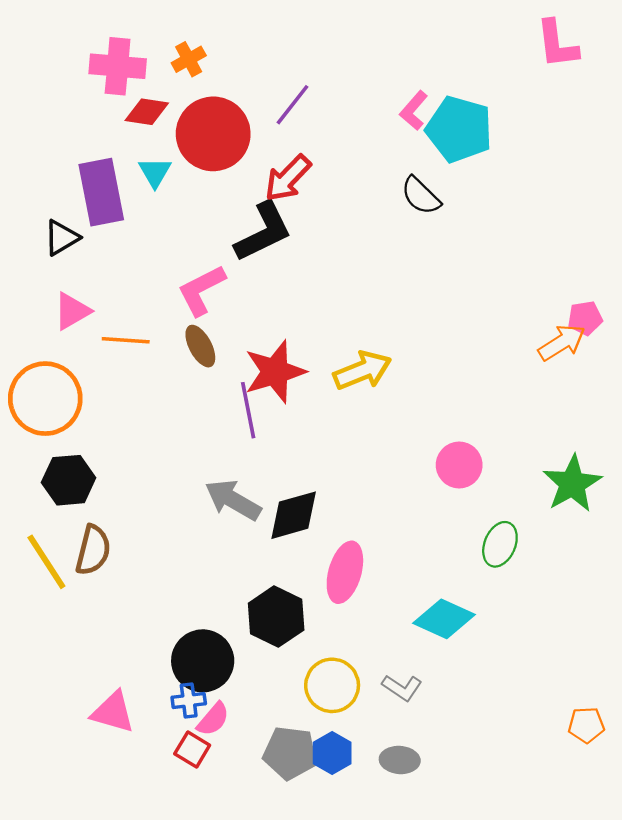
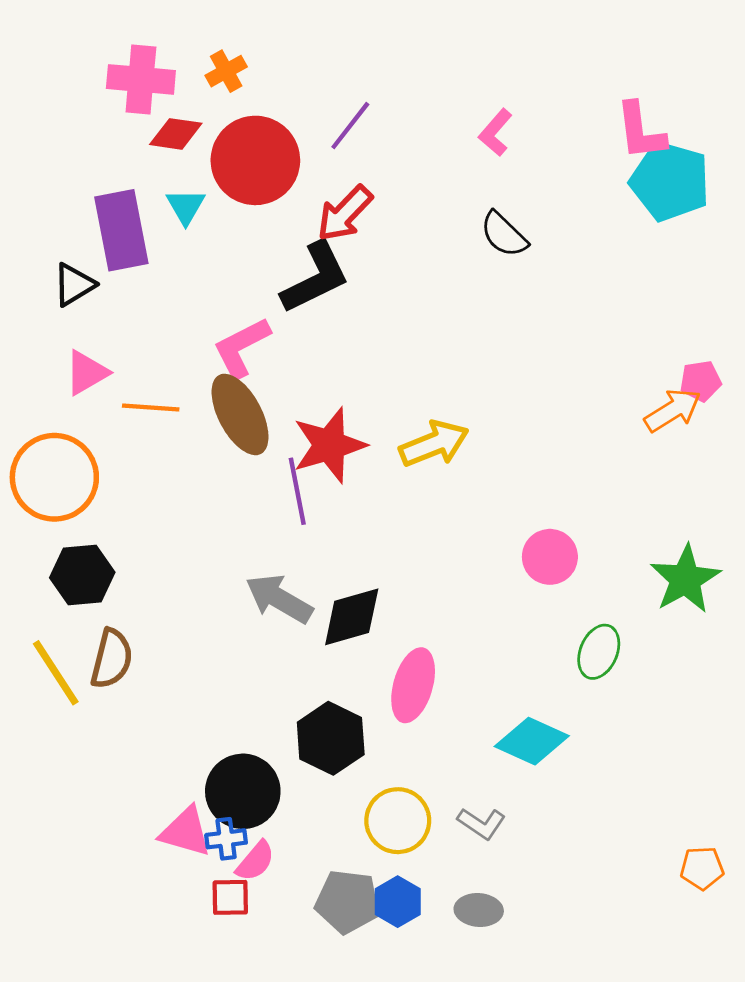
pink L-shape: (557, 44) -> (641, 131), moved
cyan pentagon: (459, 129) -> (670, 181), moved
brown ellipse: (200, 346) -> (240, 414), size x1.6
pink triangle: (113, 712) -> (186, 832), moved
red square: (192, 749) -> (230, 897), turned -32

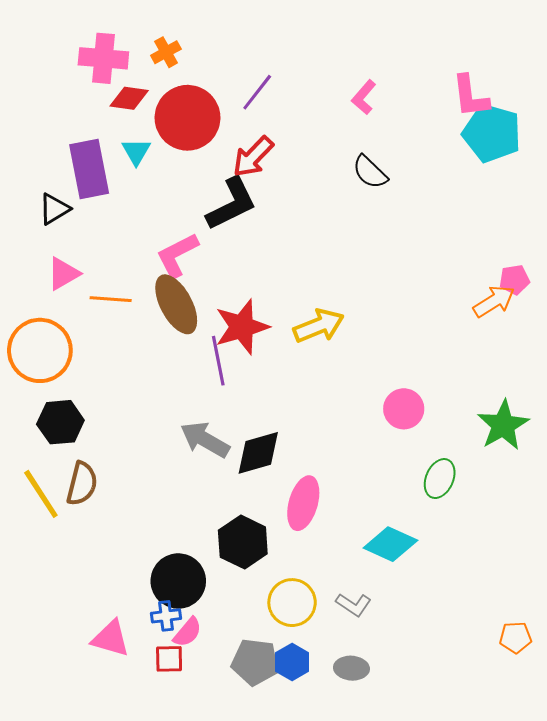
pink triangle: (186, 832) -> (111, 638), moved

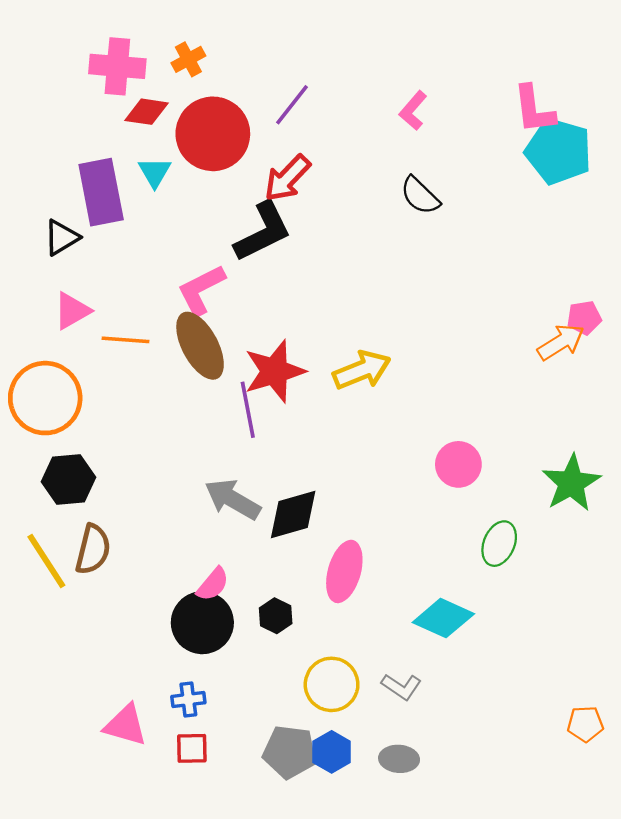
black hexagon: (243, 542) -> (276, 616), size x0.6
black circle: (178, 581) -> (202, 623), moved
pink semicircle: (187, 632) -> (213, 584), moved

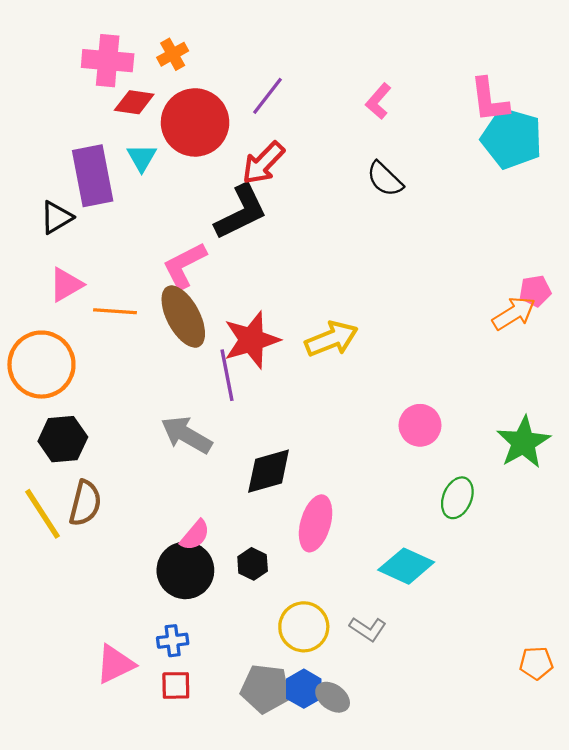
gray arrow: (233, 499) -> (186, 435), moved
pink triangle: (126, 725) -> (115, 664), turned -42
gray ellipse: (399, 759) -> (333, 697), moved, turned 32

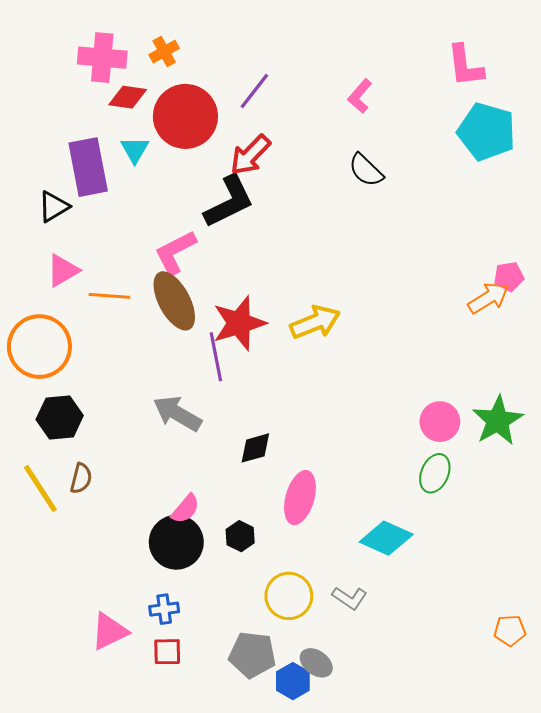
pink L-shape: (489, 100) -> (465, 66), moved
pink circle: (420, 425) -> (440, 422), moved
black diamond: (269, 471) -> (255, 448), size x0.7
brown semicircle: (85, 503) -> (81, 478), size x0.7
blue hexagon: (304, 689) -> (293, 681), moved

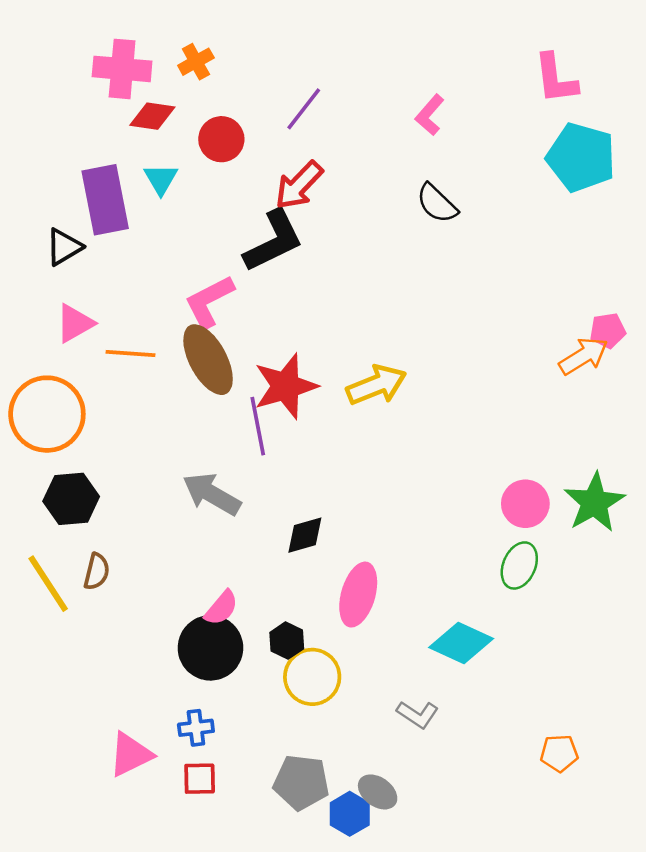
red circle: (185, 116) -> (221, 139), size x0.6
yellow circle: (289, 596) -> (312, 677), moved
orange pentagon: (510, 630) -> (559, 753), moved

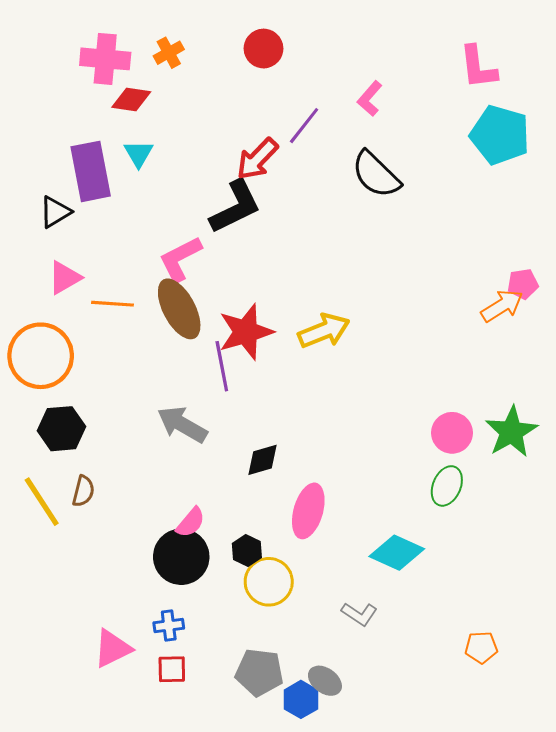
purple line: (304, 109) -> (304, 126), moved
red circle: (221, 139) -> (264, 49), moved
black semicircle: (437, 203) -> (376, 175), size x1.4

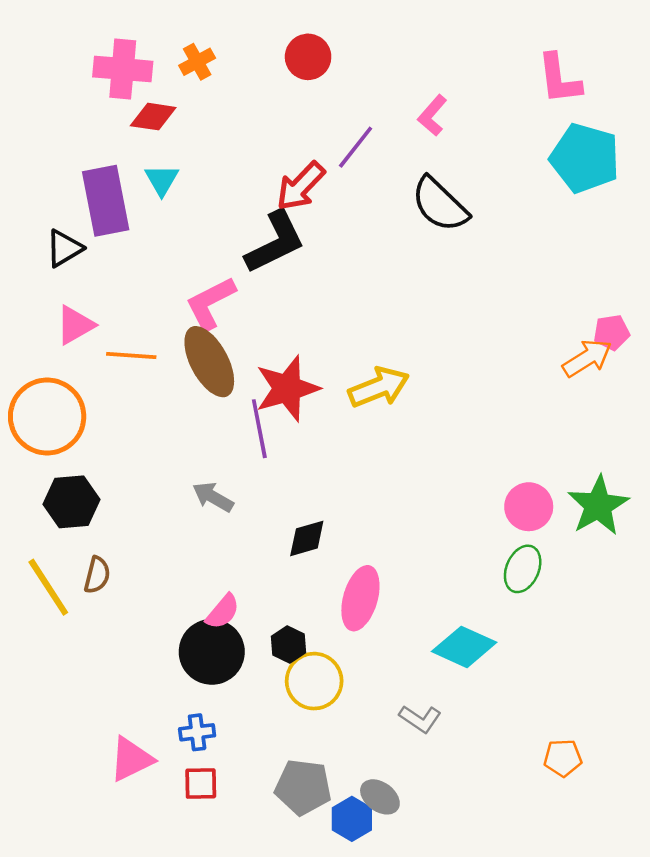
gray arrow: (182, 425) -> (213, 497), size x0.7

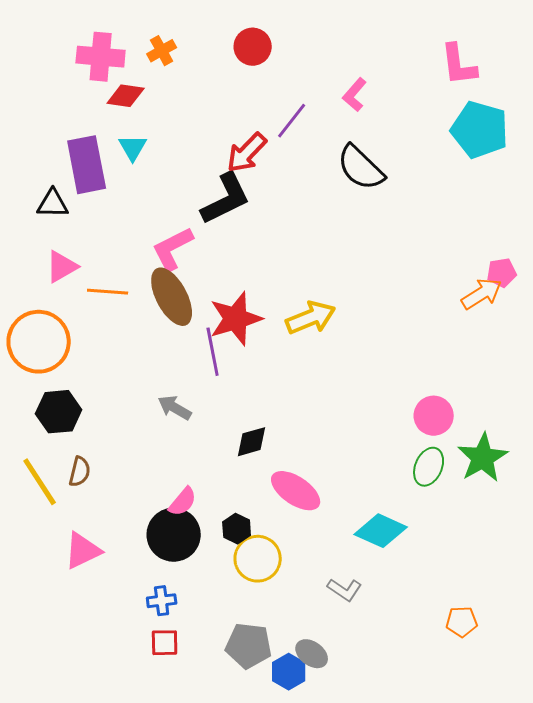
black triangle: (64, 248) -> (53, 204), turned 32
green star: (598, 506) -> (483, 458), moved
pink ellipse: (360, 598) -> (296, 491), turned -72
pink triangle: (131, 759) -> (83, 551), moved

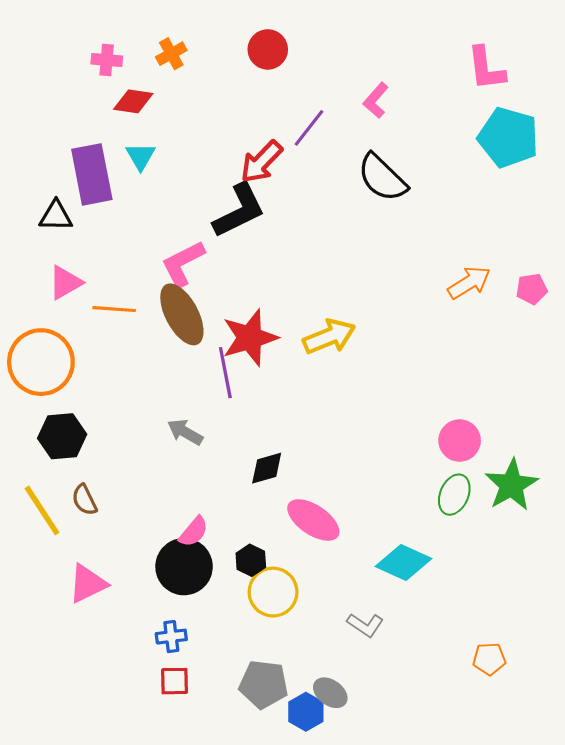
pink cross: (101, 57) -> (107, 60), size x0.6
orange arrow: (482, 294) -> (469, 283), moved
brown semicircle: (80, 472) -> (84, 500), turned 140

